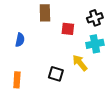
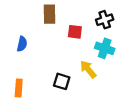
cyan cross: (95, 44) -> (105, 48), turned 30

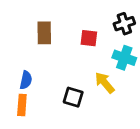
brown rectangle: (50, 14) -> (44, 33), moved
blue semicircle: (22, 44) -> (26, 80), moved

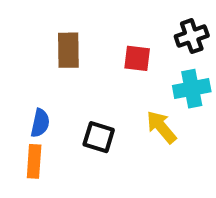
cyan cross: (124, 58) -> (192, 89), turned -30
black square: (73, 97) -> (99, 137), moved

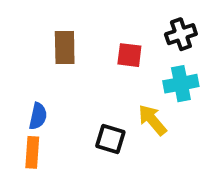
black square: (99, 137) -> (110, 139), moved

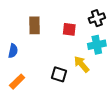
blue semicircle: (38, 116) -> (13, 51), moved
orange rectangle: (32, 152) -> (17, 82), turned 42

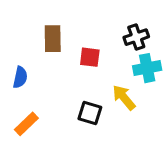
black cross: (97, 18) -> (136, 37), moved
red square: (69, 29) -> (90, 57), moved

